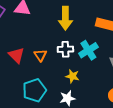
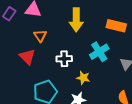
white cross: (65, 49) -> (64, 59), moved
orange triangle: (40, 55) -> (40, 36), moved

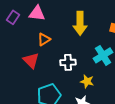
orange triangle: (40, 36) -> (44, 39), turned 32

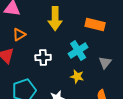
yellow star: (87, 81) -> (77, 76), moved

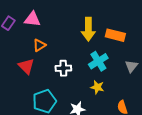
yellow arrow: (55, 18) -> (88, 29), moved
gray triangle: (105, 62) -> (131, 66), moved

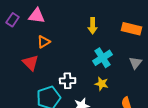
yellow arrow: (88, 29) -> (93, 26), size x0.7
orange rectangle: (115, 35) -> (132, 29), moved
white cross: (63, 68) -> (68, 81), moved

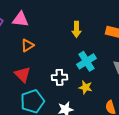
red triangle: (31, 63) -> (22, 74), moved
white cross: (68, 81) -> (59, 77), moved

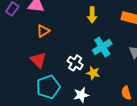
white cross: (59, 77) -> (75, 63), turned 35
yellow star: (85, 87) -> (93, 73), moved

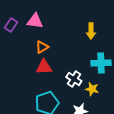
cyan cross: (102, 47) -> (101, 63), turned 30
red triangle: (38, 60) -> (44, 67), moved, turned -48

